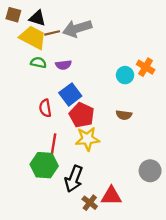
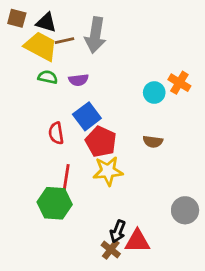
gray arrow: (77, 28) -> (95, 35), turned -64
black arrow: (74, 179) -> (118, 231), moved, size x0.7

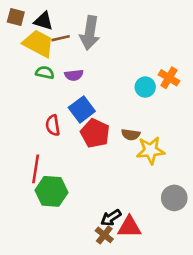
brown semicircle: (153, 142) -> (131, 135), moved
yellow star: (108, 171) -> (150, 150), moved
red line: (66, 179) -> (36, 169), moved
black arrow: (118, 231) -> (111, 218), turned 36

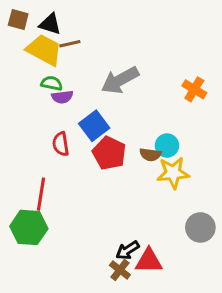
gray arrow: (90, 33) -> (120, 80), moved, turned 52
purple semicircle: (74, 75) -> (62, 97), moved
cyan circle: (145, 87) -> (167, 145), moved
green hexagon: (51, 191) -> (29, 227), moved

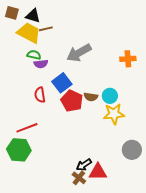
orange cross: (194, 89) -> (128, 59), turned -35
brown semicircle: (150, 155) -> (91, 97), moved
red line: (41, 194) -> (27, 128), turned 60

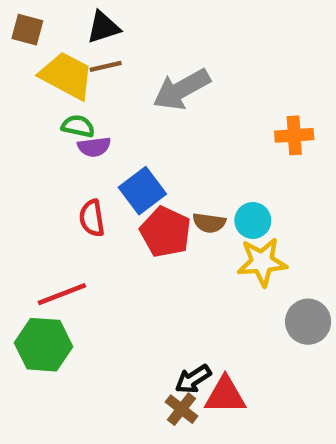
black triangle: (33, 16) -> (103, 27), moved, turned -35
gray arrow: (79, 53) -> (182, 89), moved
gray circle: (132, 150) -> (308, 322), moved

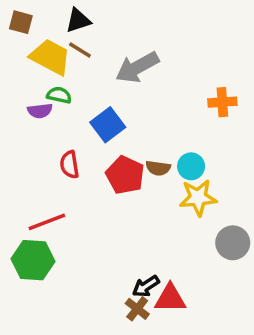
brown line: (106, 66) -> (80, 50), turned 45
purple semicircle: (94, 147) -> (40, 111), moved
blue square: (142, 191) -> (108, 125), moved

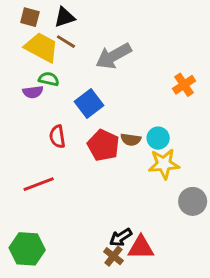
brown square: (21, 22) -> (30, 17), moved
orange cross: (222, 102) -> (184, 85), turned -30
green hexagon: (33, 260) -> (27, 249), moved

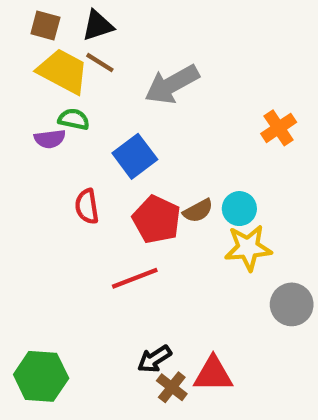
brown semicircle: (131, 139) -> (198, 211), turned -36
red line: (39, 184) -> (135, 278), moved
black arrow: (121, 237) -> (154, 359), moved

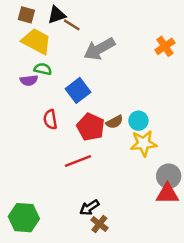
brown line: (100, 63) -> (72, 25), moved
orange cross: (279, 128) -> (165, 46), moved
red triangle: (213, 374) -> (167, 194), moved

